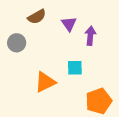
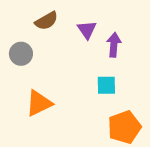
cyan square: (75, 68) -> (106, 85), moved
orange triangle: (45, 82) -> (39, 103), moved

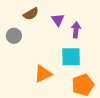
cyan square: (106, 85) -> (71, 57), size x1.5
orange triangle: (39, 103) -> (43, 74), moved

